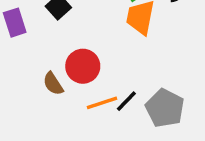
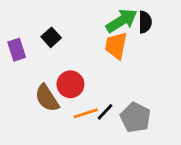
brown semicircle: (53, 84) -> (47, 98), size x1.5

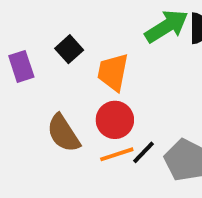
orange trapezoid: (116, 46) -> (113, 72), moved
red circle: (70, 84) -> (115, 120), moved

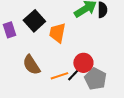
black square: (69, 49) -> (34, 21), size x1.5
red circle: (115, 120) -> (83, 63), moved

